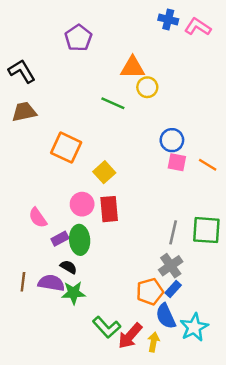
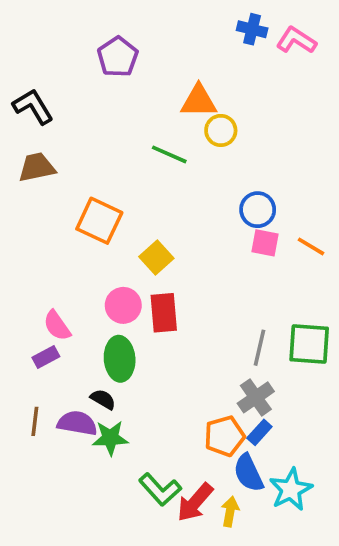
purple rectangle: (60, 239) -> (46, 357), moved

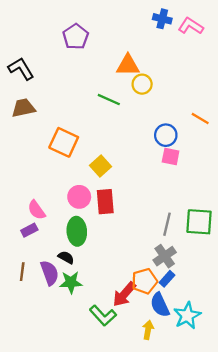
orange line: (311, 246) -> (200, 119), moved
purple semicircle: (77, 423) -> (50, 273), turned 60
red arrow: (195, 502) -> (124, 294), moved

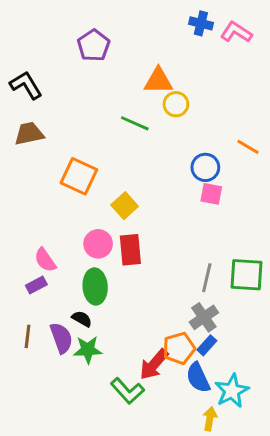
yellow arrow: (148, 330) -> (210, 419), moved

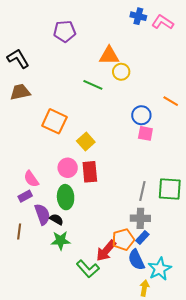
purple pentagon: (94, 45) -> (65, 31), turned 30
gray cross: (204, 317) -> (140, 218), turned 36
purple semicircle: (61, 338) -> (42, 214), moved

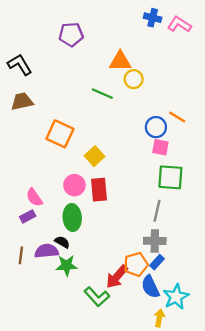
orange line: (171, 101) -> (177, 117), moved
green square: (170, 189) -> (170, 177), moved
purple semicircle: (42, 214) -> (47, 251), moved, turned -75

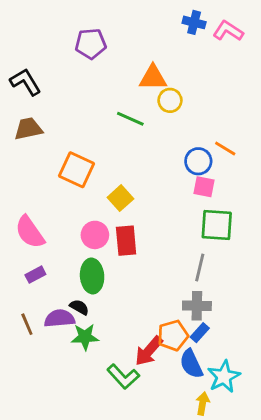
pink semicircle: (34, 197) -> (30, 232), moved, size x1.4
brown line: (21, 255) -> (27, 324), turned -30

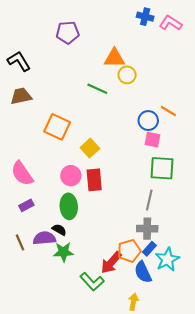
cyan star: (224, 377) -> (167, 259), moved
yellow arrow: (203, 403) -> (133, 302), moved

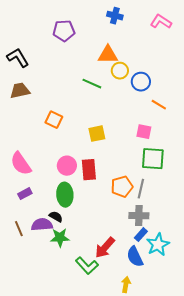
blue cross: (145, 17) -> (115, 16), moved
blue circle: (148, 121) -> (141, 82), moved
orange square: (57, 127) -> (54, 120), size x0.7
yellow square: (90, 148) -> (97, 134), moved, turned 30
orange pentagon: (129, 251) -> (122, 187), moved

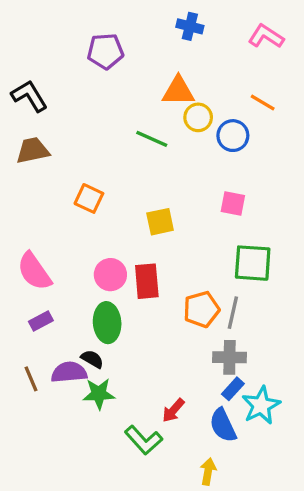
orange line: (159, 105) -> (263, 103), moved
pink square: (144, 132) -> (233, 203), moved
red arrow: (105, 248) -> (173, 410), size x0.7

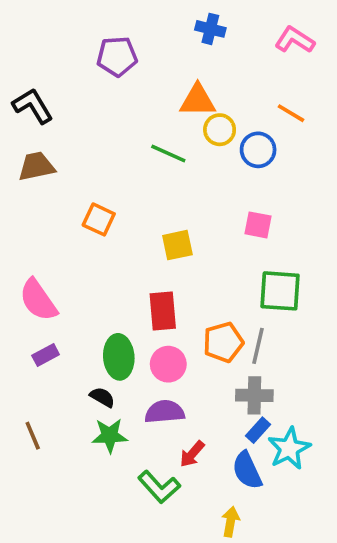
pink circle: (110, 275) -> (168, 364), moved
purple semicircle: (69, 372) -> (165, 412), moved
brown line: (31, 379) -> (33, 436), moved

